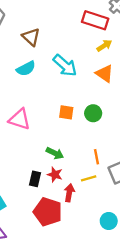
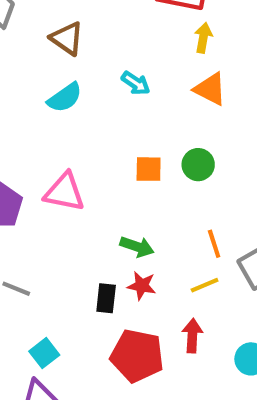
yellow arrow: (104, 46) -> (203, 38), turned -40
cyan arrow: (65, 65) -> (136, 83), size x0.6
red arrow: (69, 193) -> (192, 336), moved

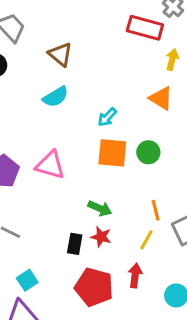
yellow arrow: (203, 38) -> (172, 60), moved
cyan arrow: (136, 83) -> (107, 117), moved, turned 96
orange square: (149, 169) -> (112, 153), size x1.5
yellow line: (205, 285) -> (147, 240), turned -42

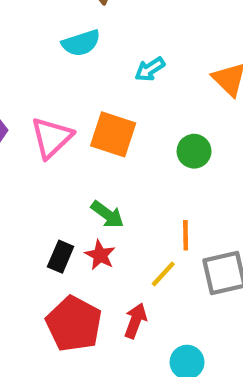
cyan arrow: (107, 117) -> (150, 69), moved
orange square: (112, 153) -> (113, 134), moved
pink triangle: (50, 165) -> (52, 138), turned 48

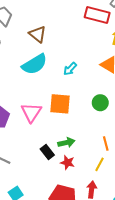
cyan semicircle: (81, 43) -> (35, 64), size x1.4
green arrow: (107, 214) -> (66, 142), turned -35
black rectangle: (61, 257) -> (47, 152), moved, turned -48

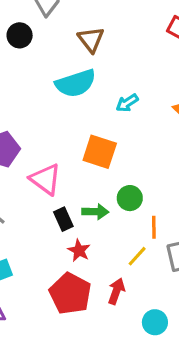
green circle: (100, 103) -> (130, 198), moved
pink triangle: (31, 112) -> (46, 179), moved, turned -40
red star: (67, 163) -> (79, 251), moved

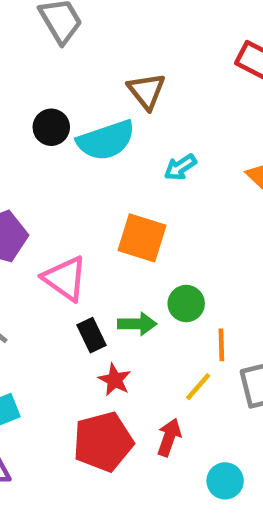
black circle: (20, 35) -> (51, 127), moved
brown triangle: (91, 39) -> (147, 91), moved
red pentagon: (70, 294) -> (103, 442), turned 30

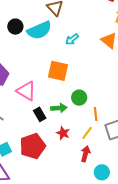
red star: (115, 380) -> (63, 133), moved
red arrow: (169, 437) -> (85, 154), moved
red pentagon: (103, 442) -> (33, 146), moved

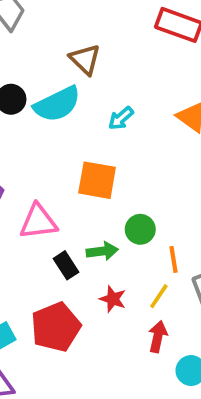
pink triangle: (26, 91) -> (38, 222), turned -35

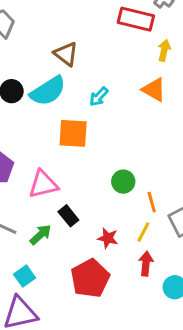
orange square: (97, 180) -> (73, 133), moved
green arrow: (102, 251) -> (41, 235), moved, turned -30
red pentagon: (56, 327) -> (90, 278), moved

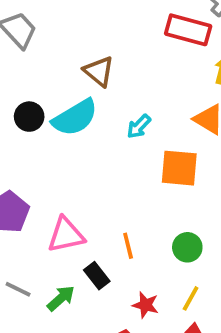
orange square: (73, 133) -> (179, 168), moved
green circle: (123, 182) -> (187, 247), moved
orange line: (152, 202) -> (128, 246), moved

